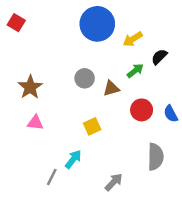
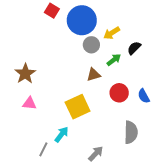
red square: (16, 23) -> (52, 11), moved
gray circle: (85, 78) -> (91, 45), moved
yellow square: (92, 126) -> (78, 107), size x1.6

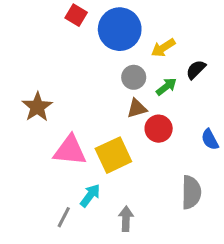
gray circle: (91, 45) -> (134, 77), moved
red circle: (119, 93) -> (159, 129), moved
pink triangle: (29, 103) -> (70, 150), moved, size x1.6
gray arrow: (96, 154) -> (126, 219), moved, turned -42

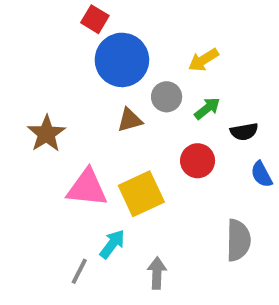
blue circle: (120, 29) -> (122, 60), moved
black semicircle: (196, 70) -> (244, 132), moved, turned -145
brown triangle: (137, 108) -> (130, 120), moved

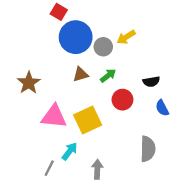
gray circle: (167, 97) -> (103, 47), moved
green arrow: (207, 108) -> (108, 76), moved

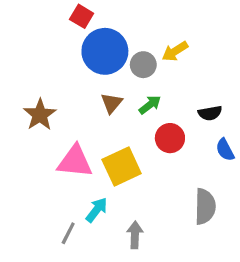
brown triangle: (80, 74) -> (112, 103), turned -35

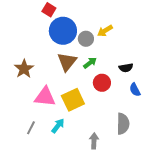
brown triangle: (112, 103) -> (67, 62), size x1.5
gray line: (68, 233) -> (31, 128), moved
gray arrow: (135, 235) -> (94, 141), moved

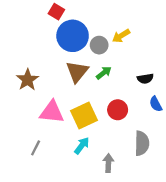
red circle: (102, 83) -> (118, 110), moved
cyan arrow: (58, 126) -> (82, 146), moved

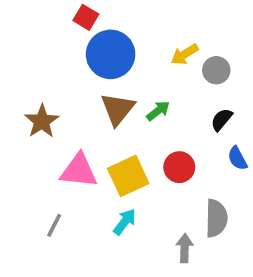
gray circle: (99, 45) -> (216, 70), moved
black semicircle: (145, 79) -> (222, 120), turned 140
gray arrow: (108, 163) -> (185, 248), moved

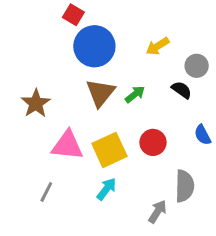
gray circle: (216, 70) -> (197, 66), moved
black semicircle: (222, 120) -> (182, 90), moved, turned 85
gray arrow: (185, 248) -> (158, 212), turned 30

